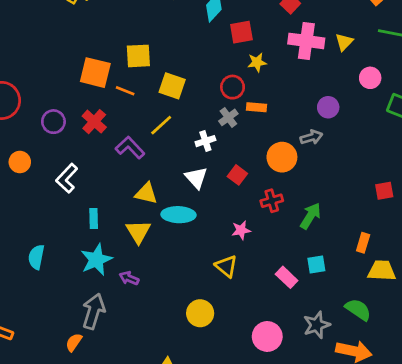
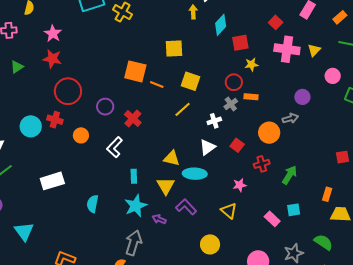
yellow square: (138, 56) -> (174, 49), moved
red cross: (94, 122) -> (133, 119), moved
purple L-shape: (130, 148) -> (186, 207), moved
white triangle: (196, 178) -> (208, 147), turned 36

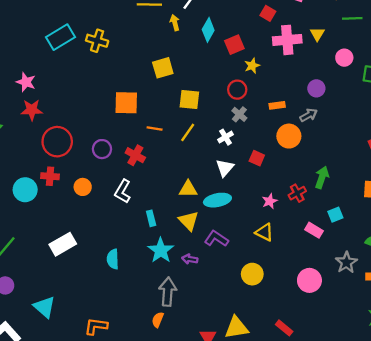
orange line: (157, 85) -> (155, 129), moved
orange rectangle: (251, 97) -> (277, 105), moved
red cross: (262, 164) -> (297, 193), moved

